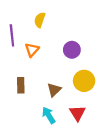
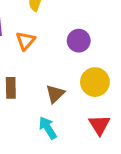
red triangle: (77, 113) -> (99, 125), moved

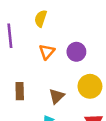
orange triangle: (26, 41) -> (47, 52), moved

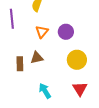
brown triangle: (57, 96) -> (37, 58), moved, turned 32

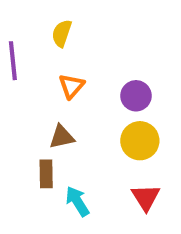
purple circle: (66, 32) -> (136, 96), moved
brown rectangle: (20, 64) -> (46, 174), moved

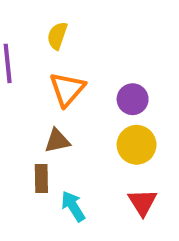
orange triangle: (71, 86) -> (67, 89), size x1.4

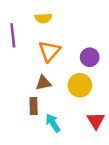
yellow semicircle: (57, 36) -> (43, 18), turned -112
yellow circle: (137, 145) -> (80, 85), moved

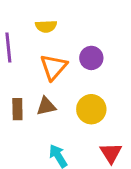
purple circle: (90, 57) -> (91, 58), moved
brown rectangle: (34, 106) -> (17, 109), moved

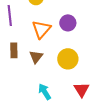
brown triangle: (46, 106) -> (36, 57), turned -40
brown rectangle: (17, 109) -> (14, 50), moved

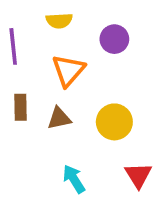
purple circle: (68, 23) -> (114, 39), moved
brown triangle: (36, 57) -> (59, 118), turned 40

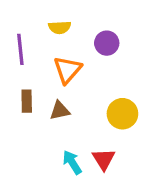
yellow circle: (114, 122) -> (122, 114), moved
red triangle: (138, 175) -> (104, 159), moved

